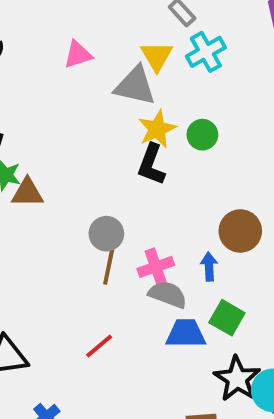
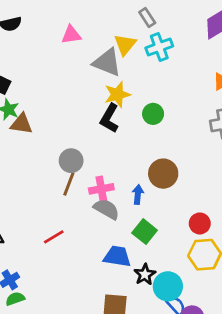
green circle: (202, 135) -> (153, 114), moved
blue trapezoid: (186, 334) -> (117, 256), moved
black star: (237, 379) -> (145, 274), size x0.7

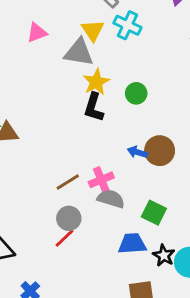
cyan cross: (159, 47) -> (127, 25), turned -32
gray circle: (71, 161) -> (69, 218), moved
brown line: (69, 184) -> (68, 182), turned 50
blue arrow: (138, 195) -> (137, 152), moved, turned -66

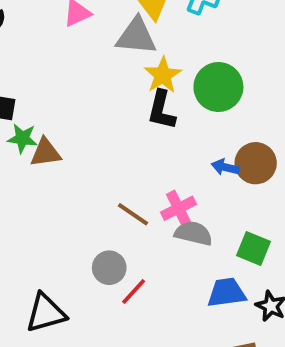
green circle: (136, 93) -> (218, 87), size x1.6
brown line: (68, 182) -> (133, 214), turned 70
gray circle: (69, 218) -> (109, 268), moved

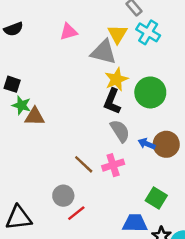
gray semicircle: (193, 233) -> (120, 131), moved, turned 35

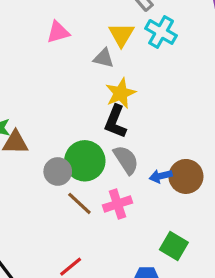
gray triangle: (104, 52) -> (104, 58), size x0.6
green circle: (150, 92) -> (85, 161), moved
blue arrow: (147, 144) -> (161, 176), turned -35
gray circle: (63, 196) -> (58, 171), moved

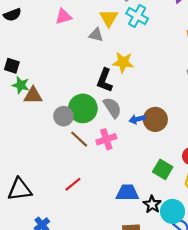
yellow star: (121, 93) -> (123, 62), moved, turned 30
green square: (174, 246) -> (163, 169), moved

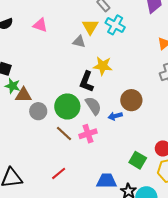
pink triangle: (63, 16) -> (40, 25), moved, turned 35
gray circle: (63, 116) -> (38, 111), moved
brown circle: (155, 119) -> (131, 100), moved

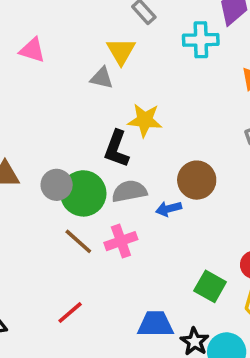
cyan cross: (115, 25) -> (201, 40), moved, turned -30
gray semicircle: (93, 106) -> (129, 191), turned -66
gray circle: (38, 111) -> (57, 185), moved

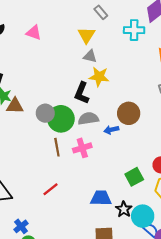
gray triangle: (102, 78) -> (90, 56), moved
brown line: (78, 241) -> (57, 147), turned 36
green square: (210, 286) -> (134, 177), turned 30

